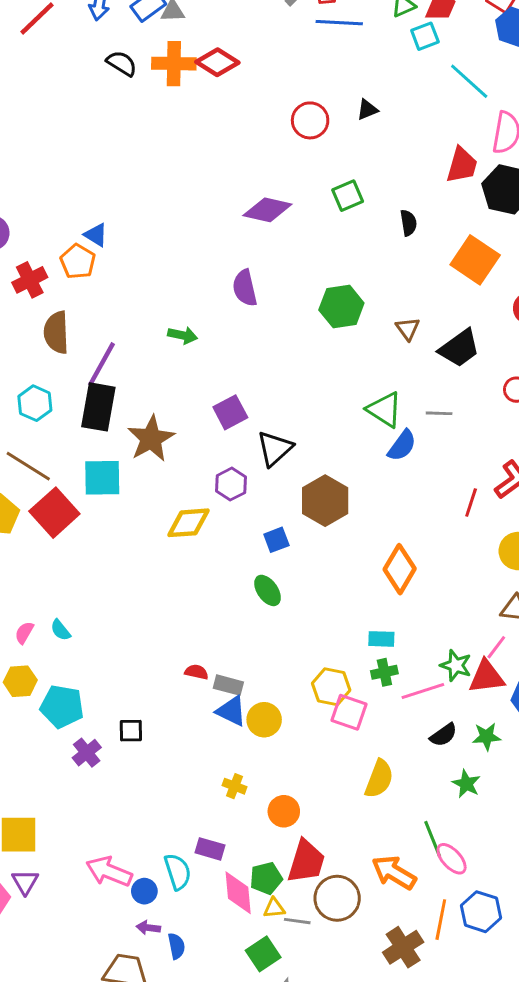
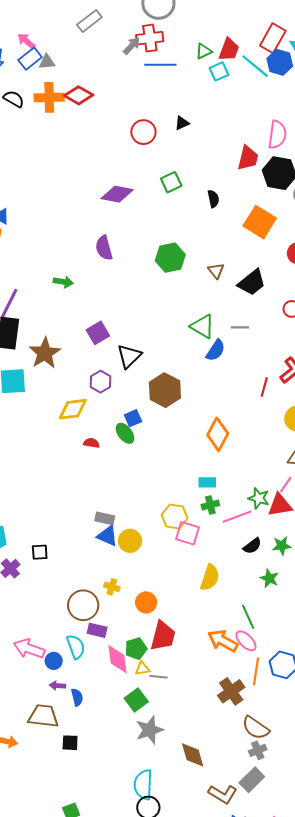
cyan line: (469, 81) -> (255, 66), moved
green ellipse: (268, 590) -> (125, 433), moved
red semicircle: (196, 672) -> (91, 443), moved
pink ellipse: (452, 859) -> (246, 641), moved
brown circle: (337, 898) -> (83, 605), moved

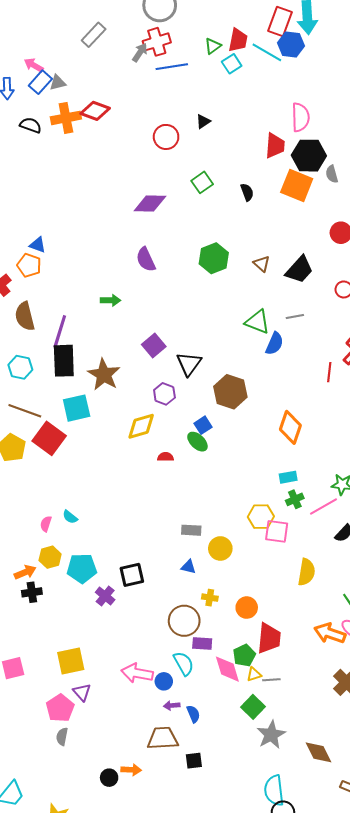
orange square: (260, 222) -> (297, 185), moved
blue triangle: (107, 536) -> (188, 567), moved, size x0.7
black square: (40, 552) -> (132, 575), size x1.4

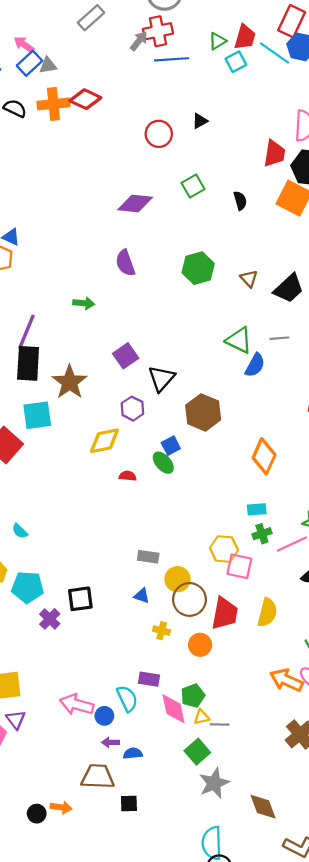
brown circle: (184, 621) -> (189, 599), moved
red trapezoid: (269, 638) -> (225, 613), moved
blue semicircle: (193, 714) -> (133, 753), turned -78

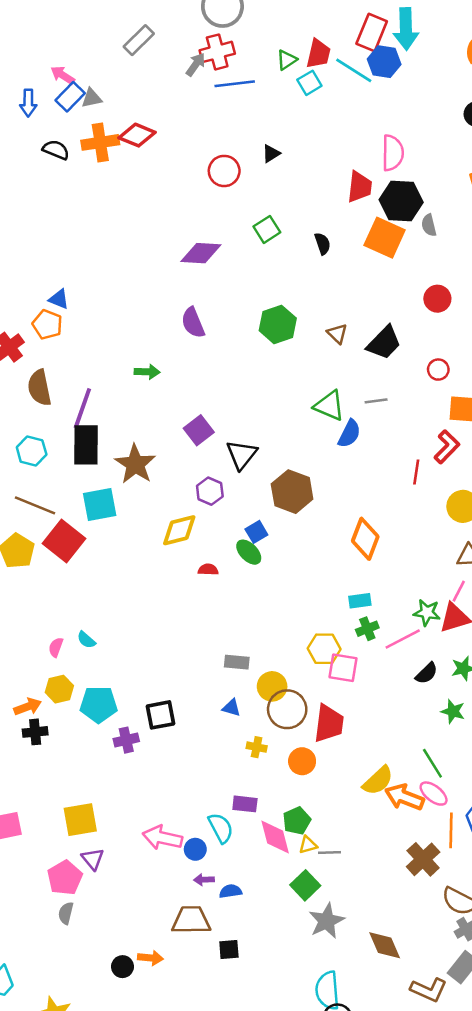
yellow semicircle: (267, 613) -> (378, 781), moved, turned 36
purple cross: (50, 619) -> (126, 740), turned 36

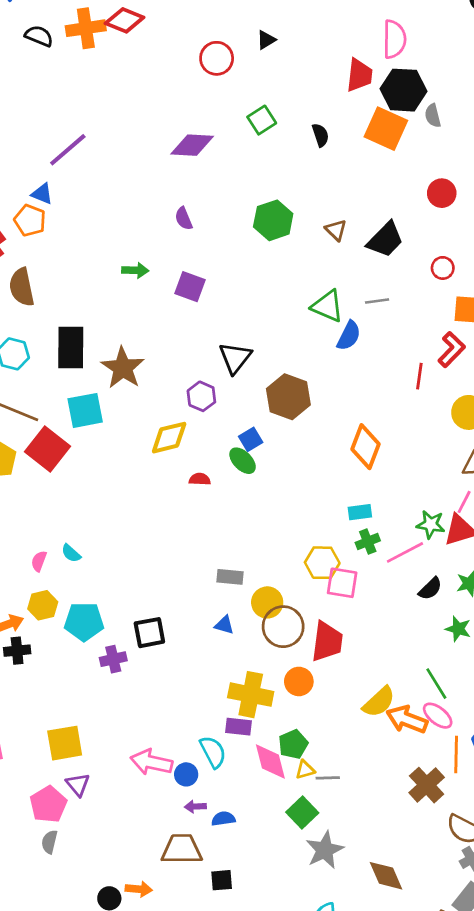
purple semicircle: (193, 323) -> (184, 219), size x0.7
purple line: (82, 408) -> (68, 150), moved, turned 30
purple square: (199, 430) -> (190, 287), moved, turned -32
yellow cross: (257, 747) -> (251, 695), moved, size x2.0

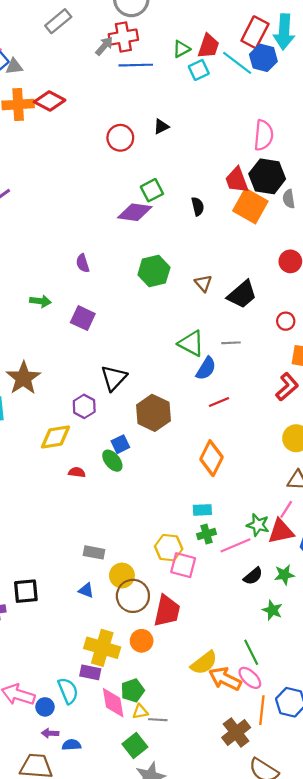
red trapezoid: (359, 75) -> (237, 180), moved, turned 148
purple diamond: (192, 145) -> (135, 212), moved
red line: (419, 376) -> (219, 402), moved, turned 54

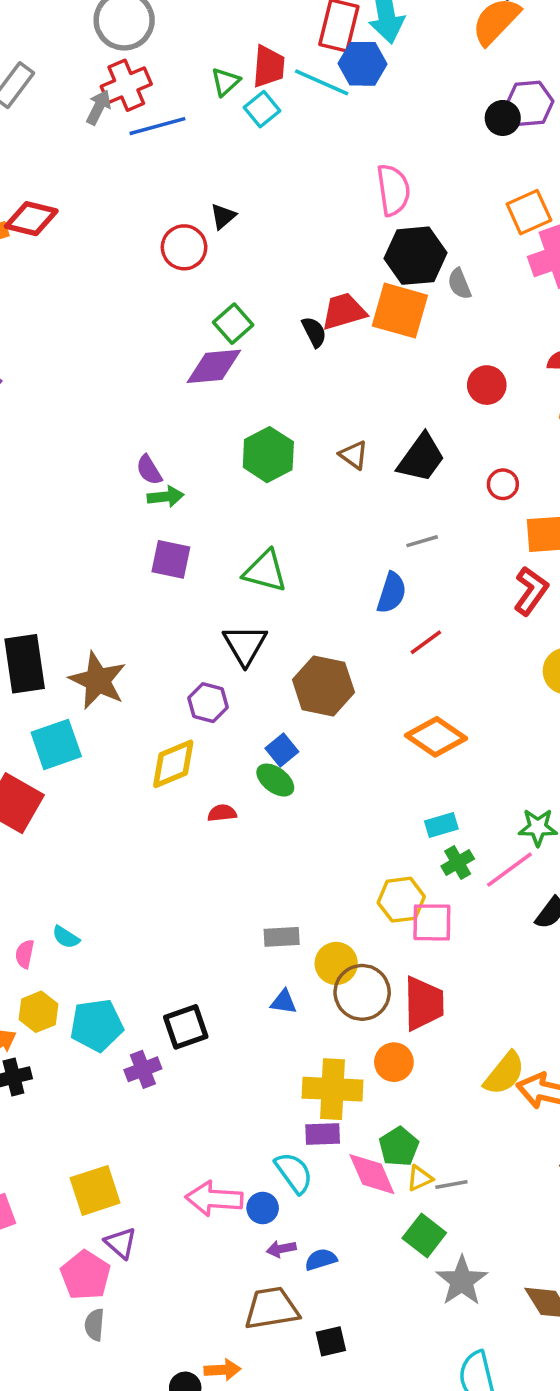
red circle: (120, 138) -> (184, 247), moved
red trapezoid: (237, 180) -> (344, 311), moved, turned 108
green arrow: (40, 301) -> (166, 497), moved
green triangle: (191, 343) -> (265, 571), moved
orange diamond: (212, 458) -> (436, 737), turned -68

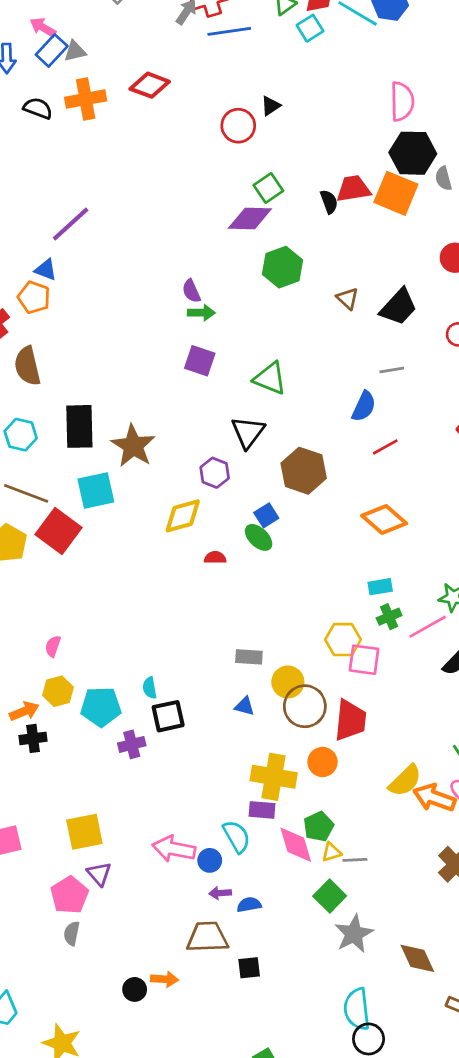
red diamond: (31, 219) -> (150, 85), moved
green hexagon: (268, 455) -> (283, 267), moved
cyan semicircle: (66, 937) -> (150, 688), moved, turned 40

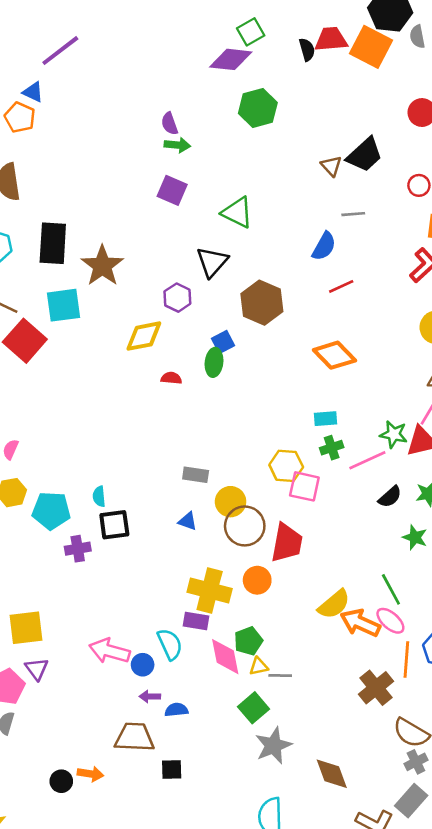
brown triangle: (348, 298) -> (331, 166), moved
green ellipse: (259, 537) -> (214, 362), turned 48

